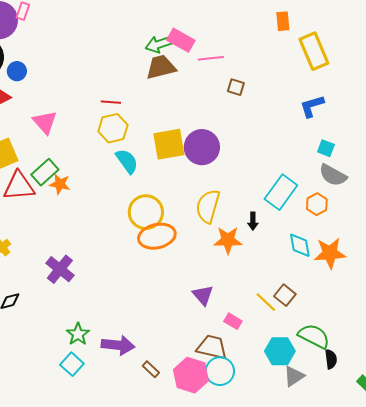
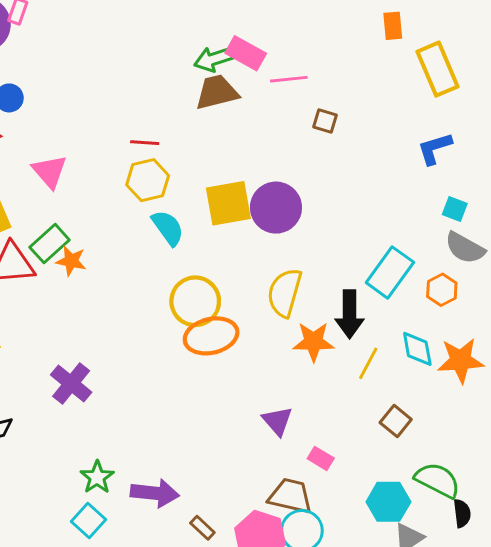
black arrow: (253, 221) -> (350, 314), size x1.8
yellow line: (266, 302) -> (368, 363), moved, turned 75

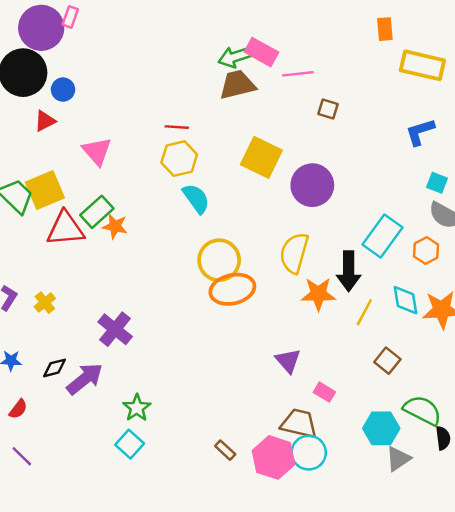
yellow rectangle: (437, 69) -> (422, 65), turned -54
yellow square: (228, 203) -> (261, 157), moved, turned 36
purple circle: (276, 208) -> (312, 185), moved
purple arrow: (155, 493) -> (85, 379), moved, turned -45

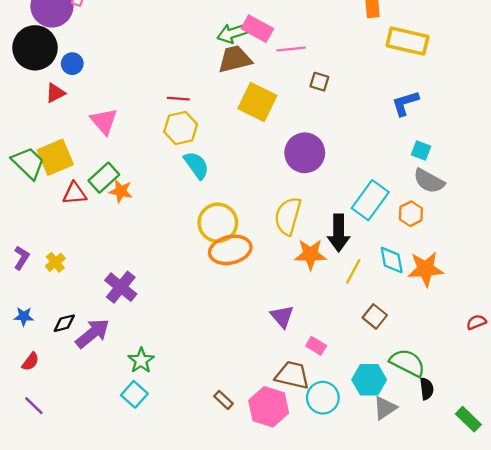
yellow square: (261, 157) -> (257, 102), moved
red triangle: (65, 229) -> (74, 193), size x0.7
cyan circle: (309, 453) -> (323, 398), moved

